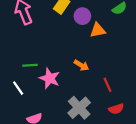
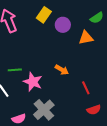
orange triangle: (98, 30) -> (86, 38), moved
gray cross: (79, 108) -> (44, 110), moved

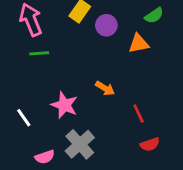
green line: (15, 70) -> (39, 53), moved

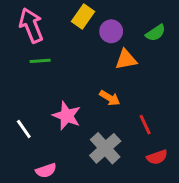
green semicircle: (154, 15) -> (156, 33), moved
orange triangle: (139, 43) -> (126, 59), moved
gray cross: (80, 144) -> (105, 148), moved

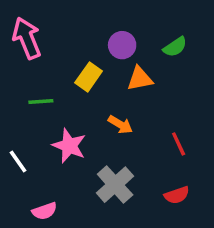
yellow rectangle: (83, 16) -> (89, 77), moved
green line: (40, 61) -> (41, 102), moved
red line: (145, 125) -> (179, 144), moved

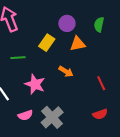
green semicircle: (175, 47) -> (99, 25), turned 136
gray cross: (115, 185) -> (52, 117), moved
pink semicircle: (44, 211) -> (25, 115), moved

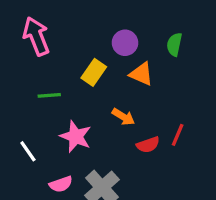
orange triangle: (78, 44) -> (141, 74), turned 35
red line: (101, 83) -> (178, 135), turned 48
red semicircle: (100, 114) -> (148, 145), moved

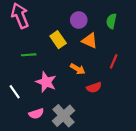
yellow rectangle: (94, 72) -> (58, 40), turned -70
red line: (178, 135) -> (114, 61), moved

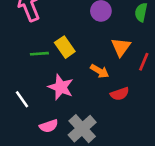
yellow rectangle: (58, 40) -> (65, 47), moved
orange triangle: (90, 41) -> (121, 47), moved, turned 42

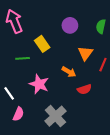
yellow rectangle: (65, 47) -> (42, 44), moved
pink semicircle: (49, 126) -> (18, 114), moved, turned -48

